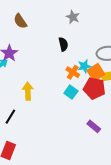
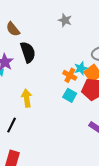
black semicircle: (63, 44) -> (28, 52), moved, size x1.5

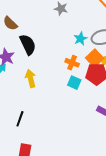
cyan star: (81, 68) -> (80, 39), moved
yellow arrow: (27, 98) -> (31, 78), moved

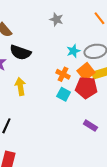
black semicircle: (28, 45) -> (20, 52), turned 130

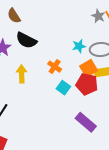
gray star: (56, 19) -> (98, 16), moved
orange cross: (63, 74) -> (55, 67), moved
purple rectangle: (90, 126) -> (86, 122), size x1.5

